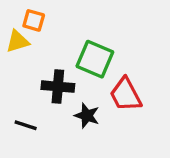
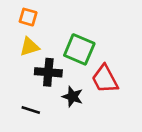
yellow triangle: (18, 41) -> (29, 47), moved
black line: (26, 125) -> (31, 110), moved

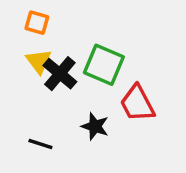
yellow triangle: (29, 47) -> (39, 61), turned -50
black cross: (48, 72) -> (60, 74), moved, turned 35

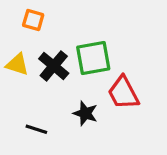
yellow triangle: (39, 61) -> (17, 64), moved, turned -35
green square: (104, 65) -> (93, 58), turned -33

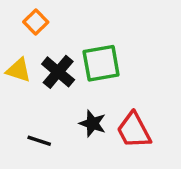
orange square: (33, 20) -> (36, 22), turned 30
red trapezoid: (123, 93) -> (134, 130), moved

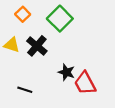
green square: (101, 63) -> (60, 19), moved, turned -35
black star: (92, 123) -> (66, 72), moved

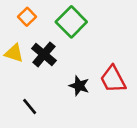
red trapezoid: (85, 83) -> (113, 79), moved
black line: (25, 90) -> (30, 107), turned 32

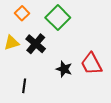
yellow triangle: (14, 53) -> (12, 43), turned -35
black line: (30, 107) -> (24, 86), turned 48

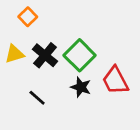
green square: (58, 18) -> (80, 55), moved
black line: (24, 86) -> (37, 98), moved, turned -56

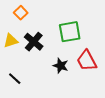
green square: (80, 55) -> (70, 32), moved, turned 35
black line: (37, 98) -> (15, 79), moved

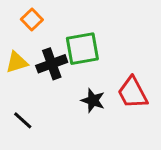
green square: (70, 32) -> (82, 49), moved
black cross: (34, 42) -> (52, 64), turned 30

